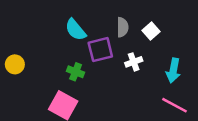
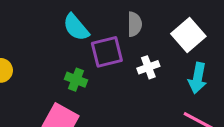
white square: (151, 31) -> (188, 35), moved, size x1.5

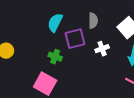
cyan semicircle: (76, 27) -> (55, 23), turned 66

